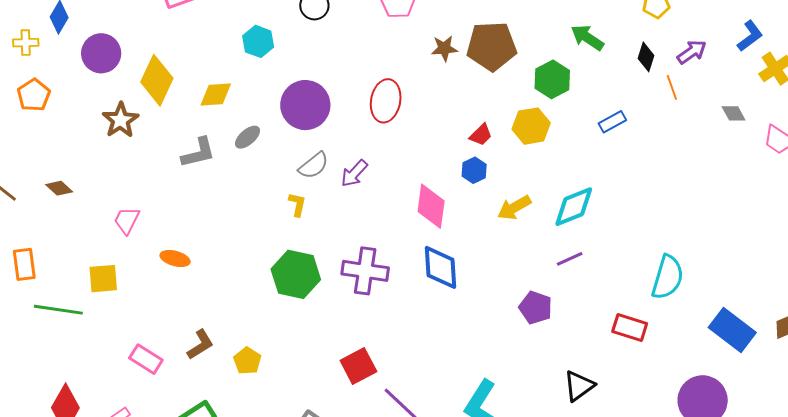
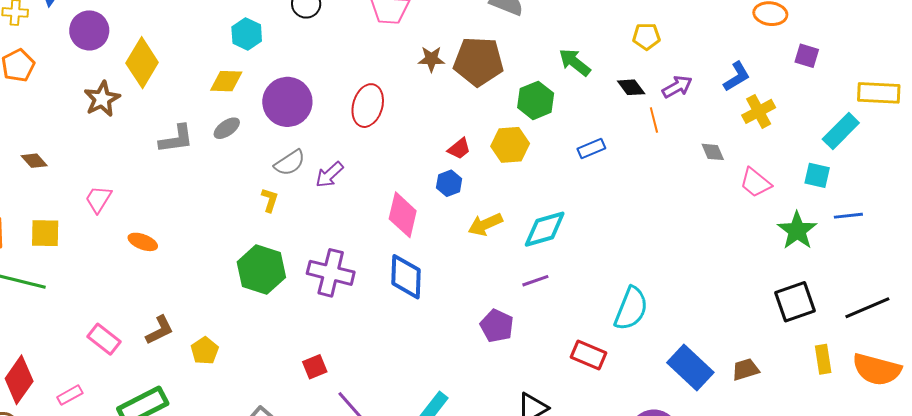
black diamond: (646, 57) -> (631, 87), turned -60
yellow diamond: (216, 94) -> (226, 81), moved
yellow square: (103, 279) -> (45, 233), moved
red square: (358, 366) -> (315, 367), size x0.7

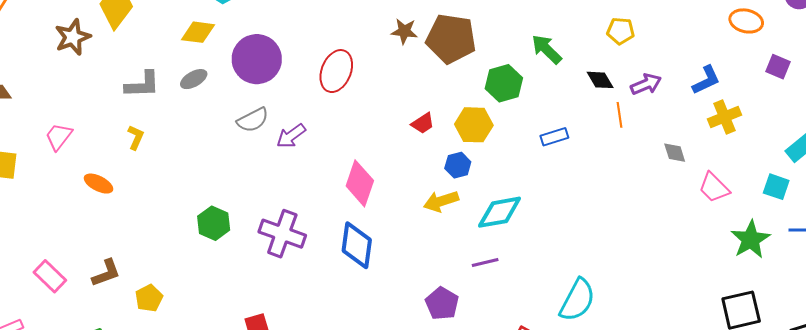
blue hexagon: (449, 183) -> (458, 165), moved
yellow L-shape: (270, 200) -> (136, 137), moved
green hexagon: (261, 270) -> (214, 223), size x0.7

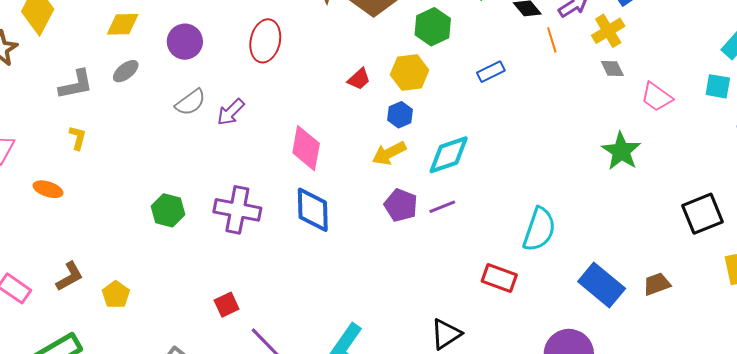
purple circle: (257, 59) -> (185, 42), size x0.7
yellow cross: (724, 117) -> (608, 31), moved
green star: (751, 239) -> (621, 151), moved
purple pentagon: (442, 303) -> (401, 205), moved

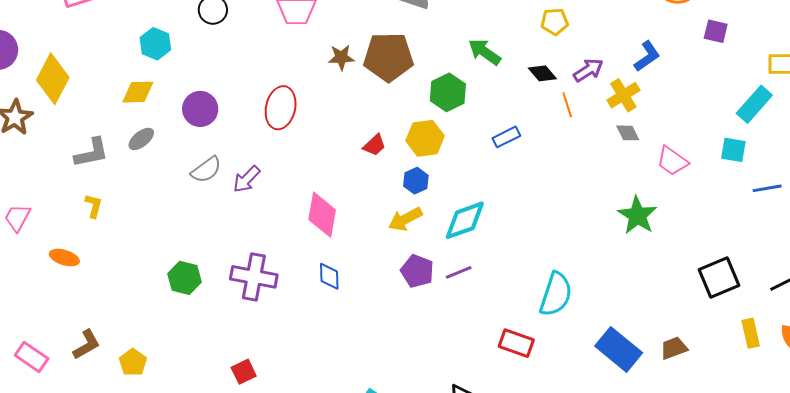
blue diamond: (313, 210) -> (329, 276), size x0.6

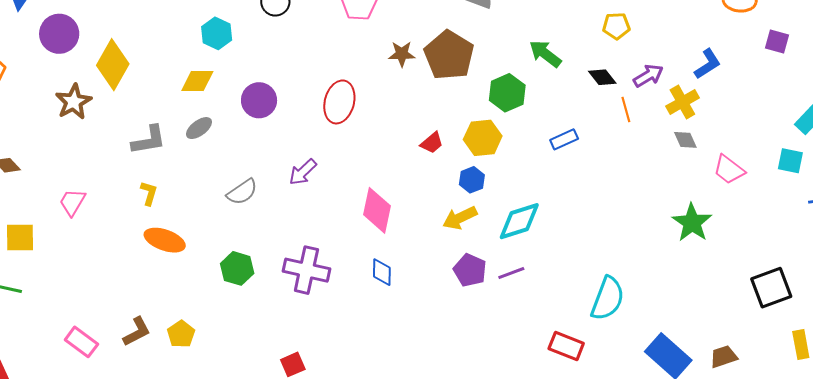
brown pentagon: (388, 57) -> (449, 55), turned 30
gray semicircle: (206, 170) -> (242, 192), moved
orange ellipse: (64, 258) -> (165, 240), moved, size x1.4
yellow pentagon: (133, 362) -> (181, 334), moved

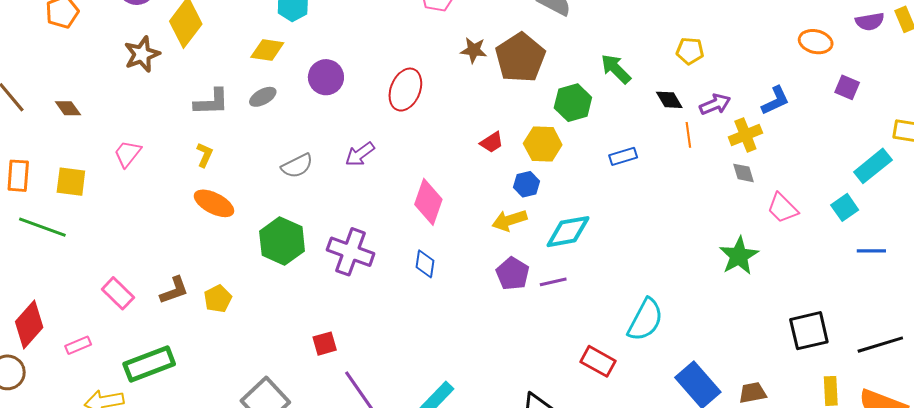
cyan square: (790, 161) -> (845, 207), turned 36
green hexagon: (237, 268) -> (282, 241), size x1.4

